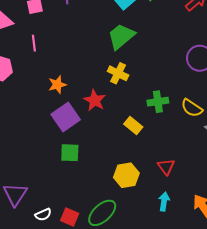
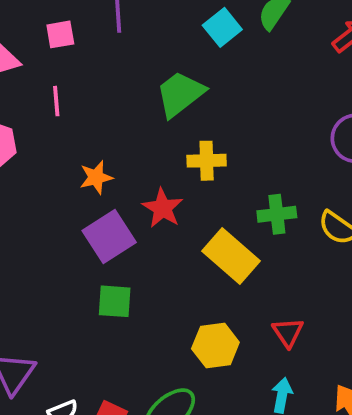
green trapezoid: (121, 36) -> (180, 94), moved
yellow cross: (118, 73) -> (207, 161), turned -30
yellow rectangle: (133, 126) -> (231, 256), size x1.6

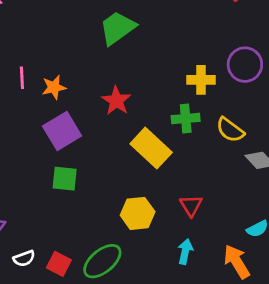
pink line: (56, 101) -> (22, 78), moved
yellow cross: (207, 161) -> (201, 80), moved
red star: (163, 208) -> (116, 101), moved

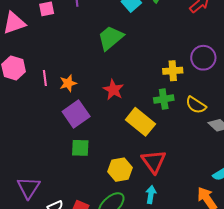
red triangle: (191, 205) -> (154, 161), moved, size x1.5
yellow hexagon: (138, 213) -> (120, 170), moved
cyan arrow: (185, 251) -> (151, 195), moved

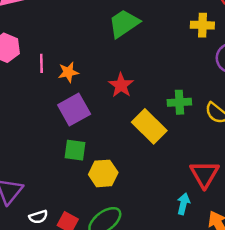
yellow cross: (173, 71) -> (202, 25), moved
red triangle: (154, 161) -> (204, 174), moved
yellow hexagon: (120, 170) -> (103, 173), moved
cyan arrow: (151, 195) -> (183, 204), moved

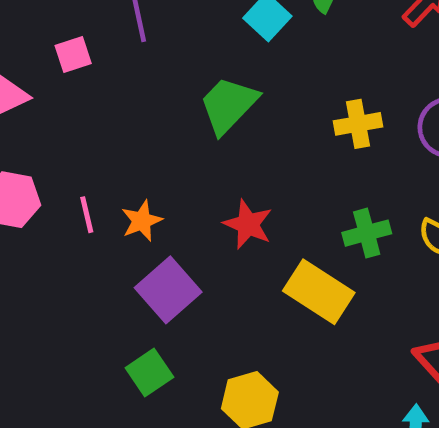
yellow cross: (202, 25) -> (358, 124), moved
green square: (75, 150) -> (149, 372), moved, turned -30

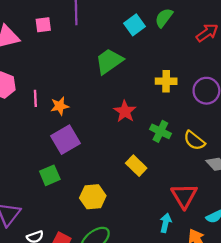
red star: (248, 224) -> (125, 111), moved
green cross: (367, 233) -> (160, 131), turned 30
yellow rectangle: (319, 292) -> (136, 166), moved, size x0.7

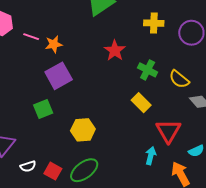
pink line: (35, 98) -> (31, 37), turned -70
yellow rectangle: (136, 166) -> (141, 103), moved

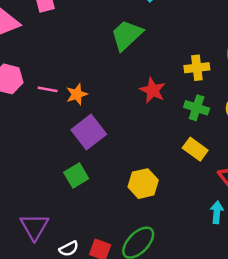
yellow cross: (154, 23) -> (197, 68), moved
yellow hexagon: (83, 130) -> (143, 184), moved

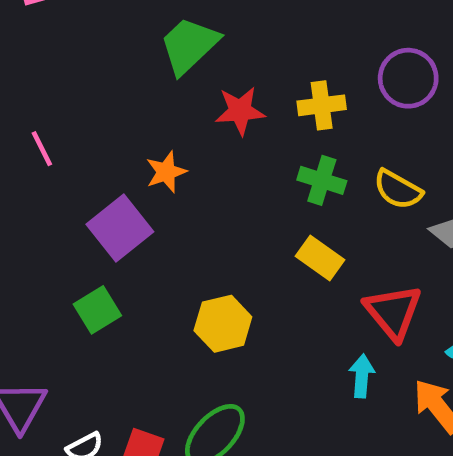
pink line: (48, 89) -> (42, 149), turned 54
red star: (153, 90) -> (240, 111), moved, turned -30
orange star: (77, 94) -> (166, 172), moved

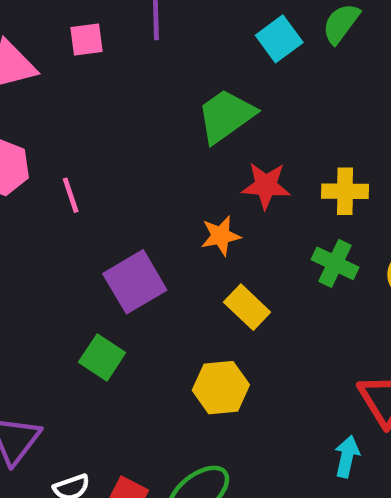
orange star: (166, 172) -> (221, 236), moved
yellow rectangle: (320, 258) -> (247, 307), moved
green square: (97, 310) -> (102, 357), turned -33

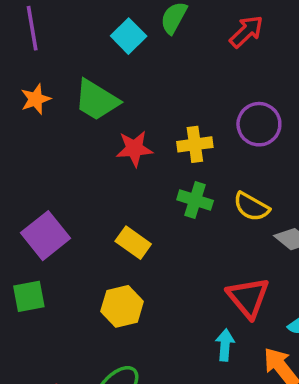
green trapezoid: (226, 116) -> (97, 100), turned -105
orange star: (221, 236) -> (36, 99), moved
green square: (102, 357) -> (29, 296), turned -36

